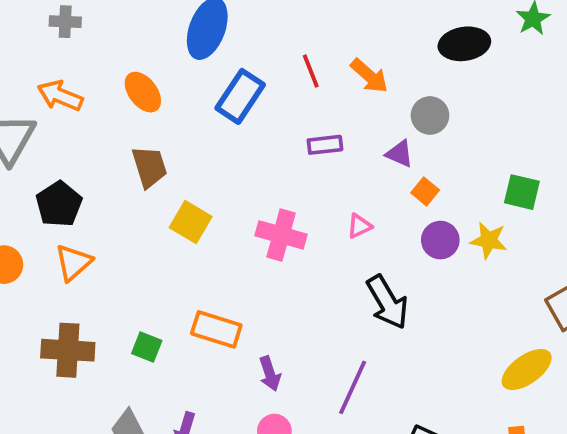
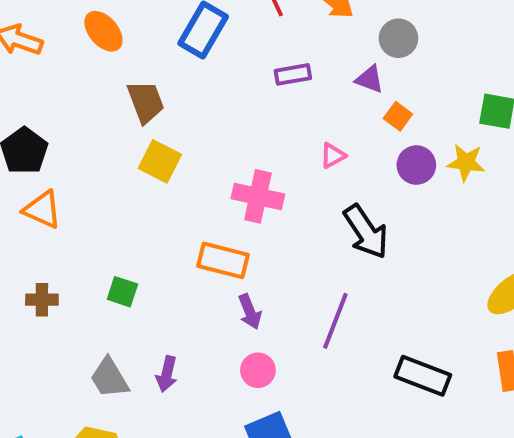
brown trapezoid: (149, 167) -> (146, 102), moved
pink cross: (281, 235) -> (258, 196), moved
orange triangle: (73, 263) -> (42, 210), turned -51
orange rectangle: (216, 329) -> (223, 260), moved
brown cross: (68, 350) -> (42, 300), size x0.6

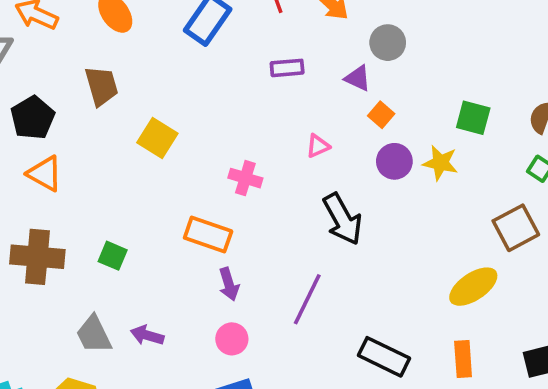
brown trapezoid: (146, 102) -> (101, 86), moved
pink cross: (258, 196) -> (245, 178), size x0.7
brown cross: (42, 300) -> (37, 257), size x1.8
purple arrow: (167, 374) -> (147, 335), turned 88

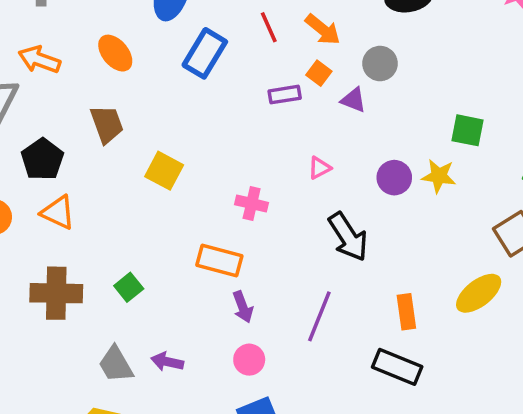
orange square: (381, 115) -> (319, 73), moved
green square: (113, 256) -> (129, 287), turned 32
orange rectangle: (463, 359) -> (406, 312), moved

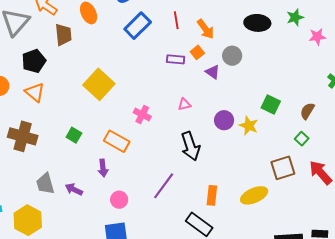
brown trapezoid: (107, 124) -> (63, 35), moved
yellow square: (164, 171) -> (99, 84), size x1.4
green square: (129, 287) -> (74, 135), moved, turned -35
purple arrow: (243, 307) -> (103, 168), moved

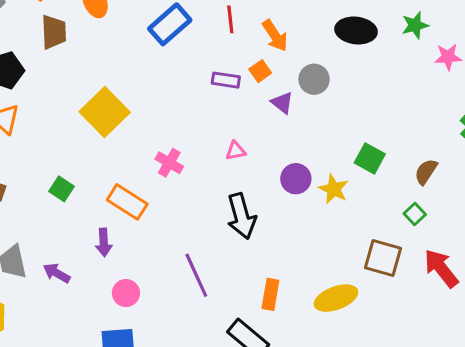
brown square: (283, 168) -> (383, 258), turned 30
purple line: (164, 186) -> (196, 275), turned -64

